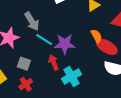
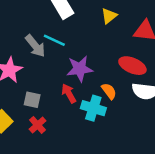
orange semicircle: (96, 36) -> (109, 91), moved
cyan line: (44, 40) -> (54, 40), moved
cyan cross: (72, 76) -> (93, 108), turned -36

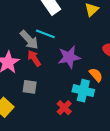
red arrow: (69, 93) -> (34, 58), moved
red cross: (38, 125) -> (64, 108), moved

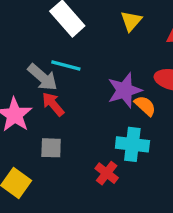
purple star: (69, 57) -> (125, 90), moved
orange semicircle: (96, 75) -> (145, 106), moved

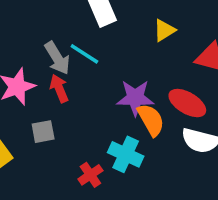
orange semicircle: (145, 106) -> (151, 120), size x1.4
gray square: (51, 148) -> (43, 132), turned -30

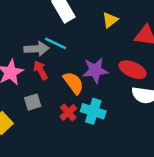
gray arrow: (57, 58) -> (37, 49), turned -55
orange semicircle: (151, 120) -> (73, 83), moved
red cross: (90, 175) -> (68, 113), moved

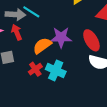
red ellipse: (133, 70) -> (91, 40), turned 30
orange semicircle: (73, 83) -> (42, 46), turned -96

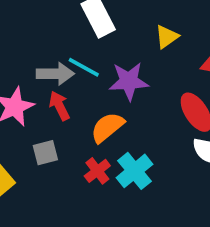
purple star: (61, 37) -> (129, 81), moved
cyan cross: (56, 70) -> (135, 171), turned 30

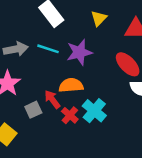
gray arrow: (55, 74) -> (16, 49), moved
red arrow: (59, 106) -> (52, 99), moved
orange semicircle: (107, 127) -> (71, 85), turned 45

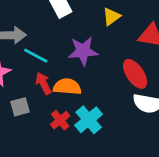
cyan line: (48, 49) -> (36, 56), moved
red arrow: (52, 99) -> (43, 83), moved

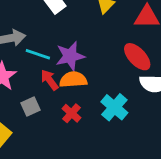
purple star: (83, 51) -> (70, 56), moved
cyan cross: (89, 120) -> (114, 107), moved

